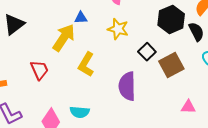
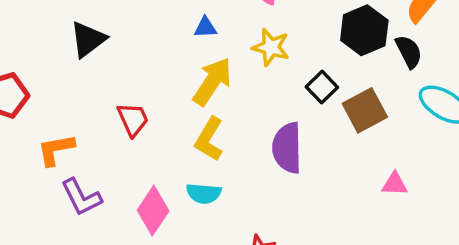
yellow arrow: (64, 38) -> (212, 82), moved
yellow L-shape: (86, 64) -> (209, 139), moved

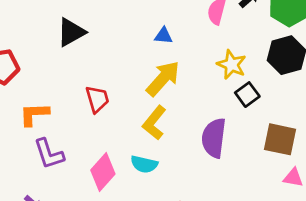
yellow star: (271, 47) -> (232, 65), moved
brown square: (365, 110) -> (280, 139), moved, turned 32

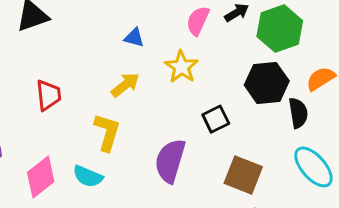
yellow star: (232, 65) -> (181, 67), moved
yellow arrow: (163, 78) -> (125, 85), size x0.7
yellow L-shape: (154, 123) -> (107, 132), turned 148

